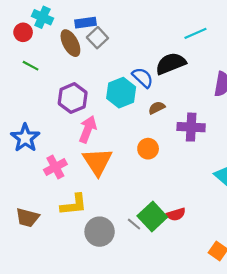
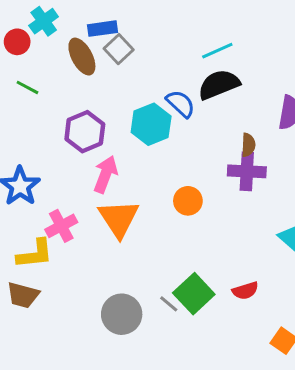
cyan cross: (42, 17) -> (44, 21), turned 30
cyan line: (195, 33) -> (217, 51), moved
brown semicircle: (157, 108) -> (248, 145), moved, turned 119
yellow L-shape: (74, 205) -> (35, 254), moved
red semicircle: (176, 214) -> (245, 291), moved

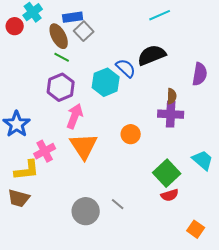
cyan line: (217, 51) -> (160, 15), moved
green line: (27, 87) -> (62, 57), moved
green square: (194, 294) -> (167, 173), moved

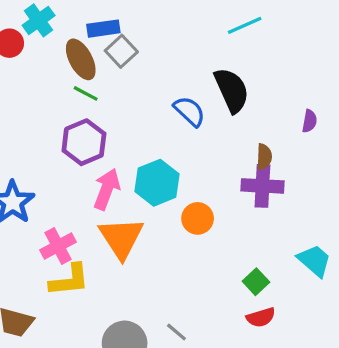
black semicircle: (152, 55) -> (232, 90), turned 88
purple semicircle: (200, 74) -> (310, 121), size x0.6
cyan hexagon: (106, 82) -> (157, 183), moved
yellow L-shape: (27, 170) -> (69, 280), moved
green square: (167, 173) -> (256, 282), size x0.6

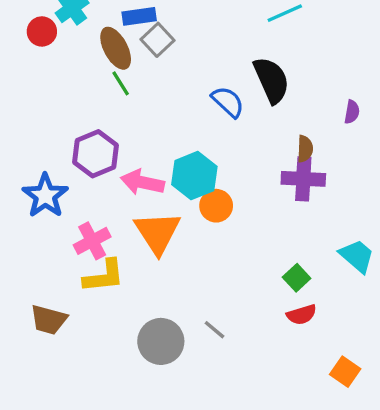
green line: (86, 93) -> (121, 83), turned 30
purple hexagon: (84, 142) -> (96, 154), moved
pink arrow: (107, 189) -> (142, 182), turned -99
orange circle: (198, 218) -> (216, 206), moved

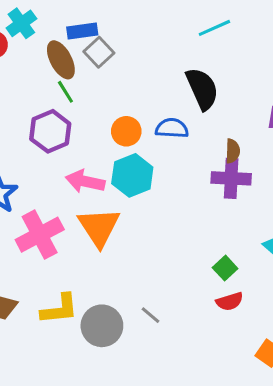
blue semicircle: (228, 102) -> (172, 128), moved, turned -40
purple hexagon: (96, 154) -> (50, 131), moved
orange circle: (216, 206) -> (126, 131), moved
pink cross: (92, 241) -> (40, 235), size x1.4
yellow L-shape: (104, 276) -> (59, 309), moved

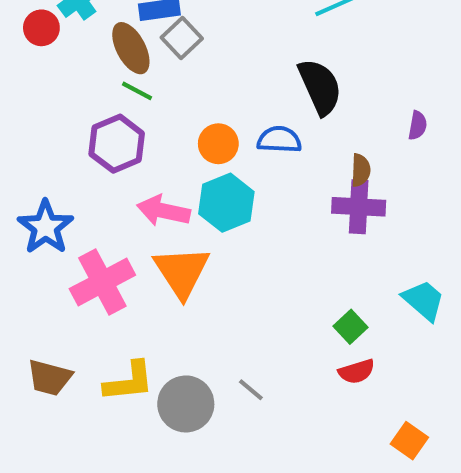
green line: (65, 92) -> (137, 91), turned -30

